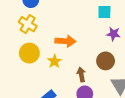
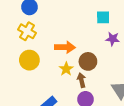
yellow star: (54, 61) -> (66, 69), moved
brown circle: (106, 61) -> (88, 61), moved

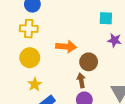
yellow cross: (27, 31) -> (29, 29), turned -30
yellow star: (66, 69) -> (35, 84), moved

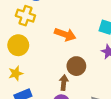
orange arrow: (66, 47) -> (65, 34), moved

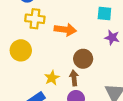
yellow cross: (25, 16) -> (35, 19), moved
yellow star: (16, 73) -> (52, 78), moved

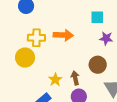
yellow cross: (35, 19) -> (36, 38), moved
brown circle: (83, 59) -> (98, 65), moved

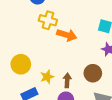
yellow cross: (36, 38) -> (48, 20), moved
yellow circle: (25, 58) -> (21, 64), moved

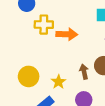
brown arrow: (67, 80) -> (84, 72), moved

